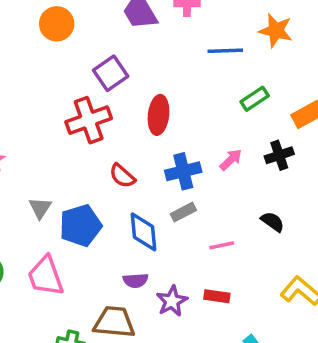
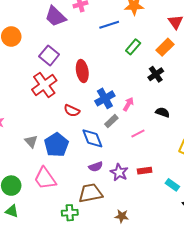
pink arrow: (231, 160) -> (128, 104), moved
red rectangle: (217, 296) -> (145, 171), moved

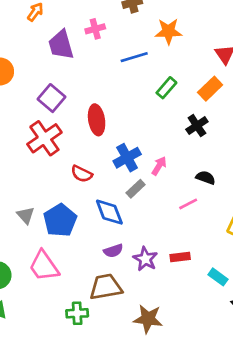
purple trapezoid: (55, 16) -> (61, 45), turned 30
pink line: (138, 134) -> (188, 204), moved
brown star: (122, 216) -> (148, 319), size x1.5

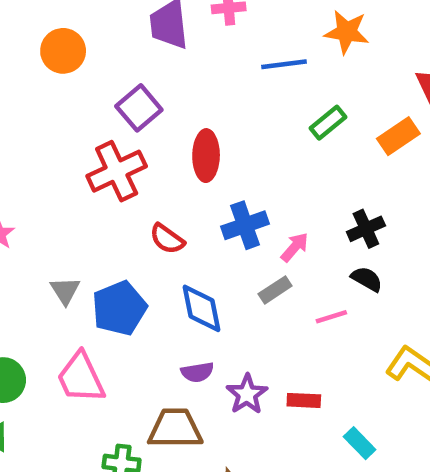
black cross: (197, 126) -> (366, 229), moved
gray rectangle: (136, 189) -> (275, 290), moved

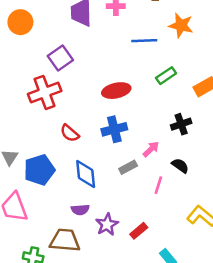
red ellipse: (206, 156) -> (116, 91), moved, turned 72
black cross: (366, 229) -> (181, 124), moved
pink arrow: (295, 247) -> (151, 149), moved
pink line: (331, 317) -> (158, 185), turned -60
red rectangle: (304, 400) -> (139, 231), turned -48

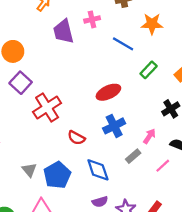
blue line: (144, 41) -> (123, 44), turned 45
purple square: (60, 58) -> (21, 83), moved
pink line: (158, 185) -> (163, 166), turned 42

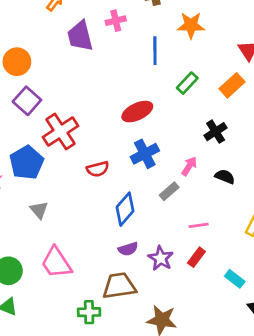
blue line: (123, 44) -> (155, 51), turned 60
red semicircle: (76, 138) -> (98, 169), turned -42
pink line: (163, 166) -> (199, 225), moved, turned 35
blue diamond: (98, 170) -> (125, 209), turned 60
blue pentagon: (57, 175) -> (27, 163), moved

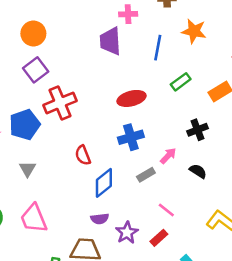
purple trapezoid: (80, 36) -> (110, 41), moved
red semicircle: (98, 169) -> (83, 155), moved, turned 72
pink line: (199, 225) -> (166, 210), turned 36

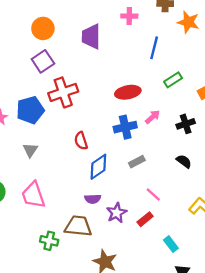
orange star: (194, 31) -> (188, 22), moved
purple trapezoid: (110, 41) -> (91, 36), moved
pink arrow: (168, 156) -> (153, 117), moved

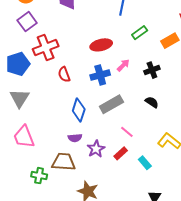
red semicircle: (81, 141) -> (64, 74), moved
gray triangle: (30, 150) -> (20, 98), size x1.5
gray rectangle: (137, 162) -> (111, 104), size x1.6
blue diamond: (98, 167) -> (79, 110), turned -35
cyan rectangle: (171, 244) -> (145, 163), moved

